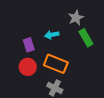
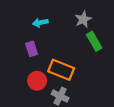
cyan arrow: (52, 35) -> (40, 23), moved
red circle: (28, 67) -> (37, 81), moved

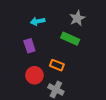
green rectangle: (94, 41) -> (70, 39), moved, turned -36
orange rectangle: (61, 70) -> (57, 65), size x0.6

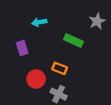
gray star: (77, 18) -> (97, 21), moved
purple rectangle: (29, 46) -> (22, 48), moved

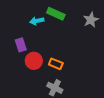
green rectangle: (74, 41) -> (56, 14), moved
red circle: (36, 79) -> (34, 61), moved

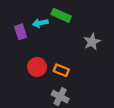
gray star: (91, 20) -> (92, 42), moved
purple rectangle: (21, 45) -> (21, 32), moved

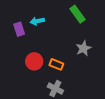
green rectangle: (61, 15) -> (77, 14), moved, turned 30
gray star: (92, 42) -> (83, 48), moved

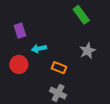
cyan arrow: (37, 21) -> (39, 49), moved
red circle: (34, 61) -> (19, 64), moved

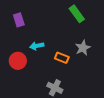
purple rectangle: (20, 31) -> (19, 20), moved
orange rectangle: (59, 68) -> (62, 58), moved

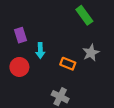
purple rectangle: (19, 20) -> (20, 35), moved
cyan arrow: (37, 46) -> (40, 50), turned -80

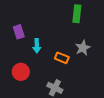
green rectangle: (84, 15) -> (77, 14), turned 42
red circle: (19, 67) -> (21, 72), moved

